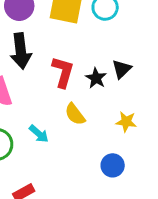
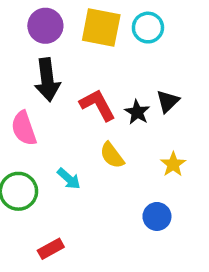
red L-shape: (63, 72) -> (98, 105), turned -44
yellow star: (126, 122) -> (173, 164), turned 30

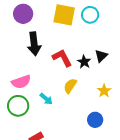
purple circle: (45, 26) -> (23, 14), moved
pink semicircle: (24, 128) -> (21, 82), moved, turned -90
yellow semicircle: (112, 155) -> (70, 86), turned 70

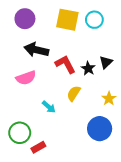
black arrow: (34, 44) -> (36, 50), turned 110
pink semicircle: (21, 82) -> (26, 78), moved
green circle: (18, 106) -> (20, 133), moved
blue circle: (95, 120) -> (100, 129), size x1.5

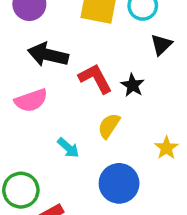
black triangle: (106, 62) -> (161, 45), moved
yellow star: (109, 99) -> (166, 148), moved
blue circle: (100, 129) -> (119, 183), moved

